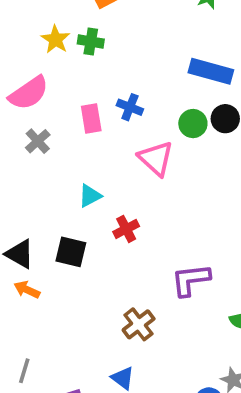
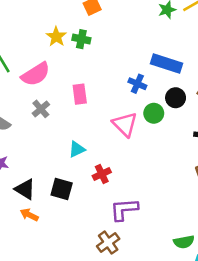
blue cross: (130, 107) -> (137, 84), moved
green circle: (193, 124) -> (154, 113), moved
purple L-shape: (191, 280) -> (124, 209), moved

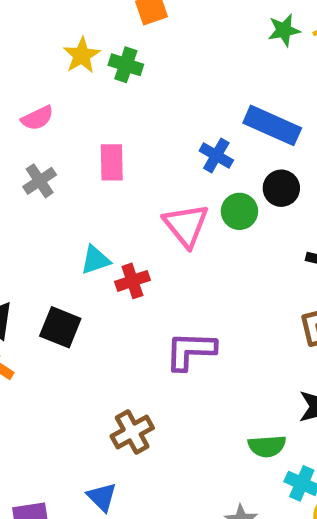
pink semicircle: (36, 74) -> (37, 118), size x0.6
red cross: (102, 174) -> (132, 281), moved
purple L-shape: (124, 209) -> (190, 351), moved

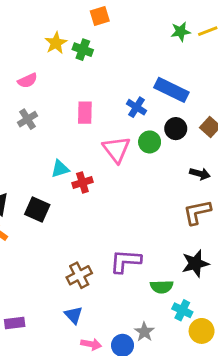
pink rectangle: (112, 162) -> (85, 113), moved
purple L-shape: (190, 351) -> (125, 261), moved
blue triangle: (102, 497) -> (74, 315), moved

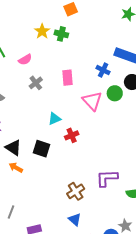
gray cross: (28, 119) -> (36, 83), moved
red cross: (82, 182) -> (72, 135), moved

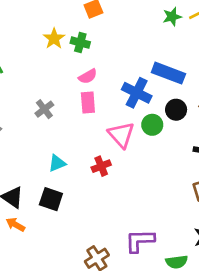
pink semicircle: (25, 60) -> (88, 76), moved
blue cross: (103, 70) -> (137, 93), size x1.5
cyan triangle: (54, 119) -> (57, 163), moved
red cross: (72, 135) -> (101, 166), moved

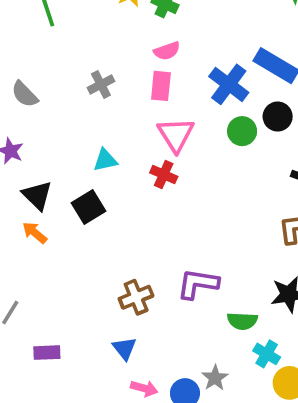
pink triangle: (121, 135) -> (176, 135), moved
red cross: (101, 166) -> (164, 175), turned 36
black square: (51, 199) -> (88, 207), turned 30

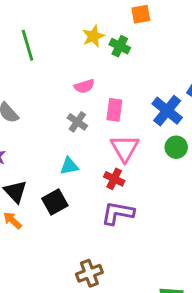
pink semicircle: (167, 51) -> (84, 86), moved
gray cross: (101, 84) -> (77, 122), moved, turned -30
purple L-shape: (198, 284) -> (118, 213), moved

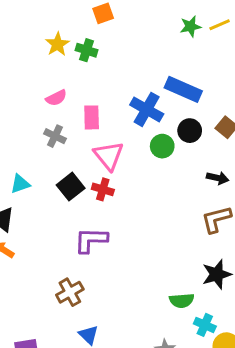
cyan triangle: (69, 166) -> (20, 184), moved
black square: (55, 202) -> (71, 187), moved
purple L-shape: (118, 213) -> (91, 240), moved
brown cross: (89, 273) -> (70, 292), moved

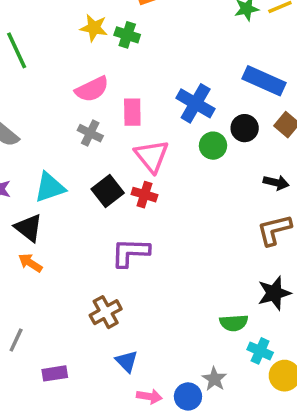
yellow star: (57, 44) -> (94, 28), turned -30
blue rectangle: (183, 89) -> (264, 81), moved
pink semicircle: (56, 98) -> (92, 89), size x1.4
cyan triangle: (20, 184) -> (50, 187), size x1.4

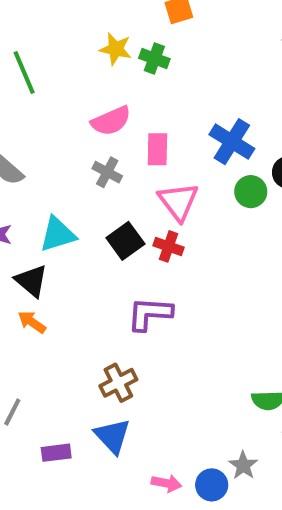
blue triangle: (127, 361) -> (112, 436), moved, size x1.4

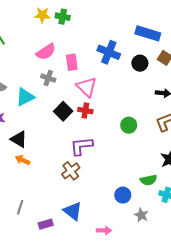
green circle: (251, 192) -> (129, 125), moved
cyan triangle: (58, 234) -> (25, 97), moved
brown cross: (118, 383) -> (71, 171), moved
blue circle: (212, 485) -> (123, 195), moved

